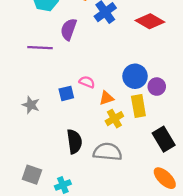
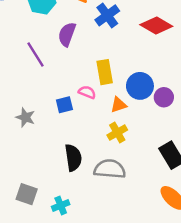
purple line: (40, 48) -> (35, 54), turned 55
orange triangle: (106, 98) -> (119, 105), moved
yellow rectangle: (138, 106) -> (105, 72), moved

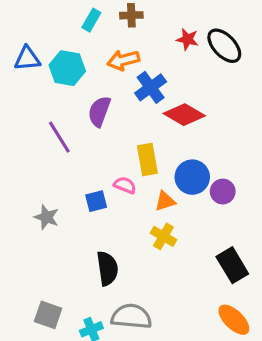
red diamond: (156, 25) -> (184, 115), moved
yellow cross: (117, 132) -> (163, 236), turned -30
gray semicircle: (110, 169) -> (131, 316), moved

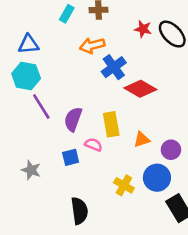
blue triangle: (27, 59) -> (29, 44), moved
cyan hexagon: (67, 68) -> (26, 76), moved
purple semicircle: (99, 111) -> (73, 119), moved
blue circle: (192, 177) -> (157, 178), moved
orange triangle: (165, 201) -> (142, 140), moved

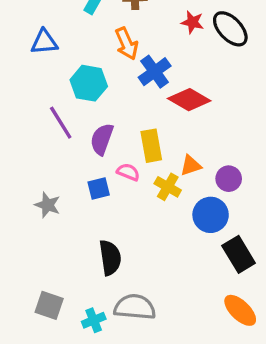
orange arrow: (92, 45) -> (127, 44), turned -100
cyan hexagon: (26, 76) -> (89, 83), moved
yellow cross: (124, 185) -> (168, 187), moved

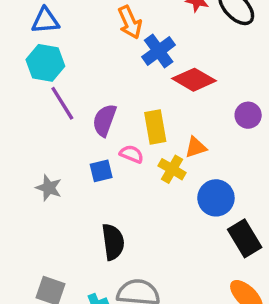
cyan hexagon: (89, 83) -> (45, 63), moved
purple circle: (229, 179) -> (248, 115), moved

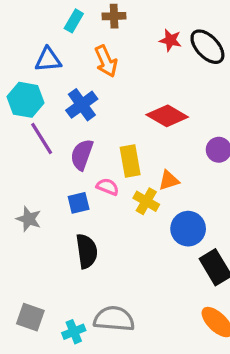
blue triangle: (45, 21) -> (48, 60), moved
blue cross: (159, 51) -> (82, 105), moved
black semicircle: (113, 242) -> (87, 251), moved

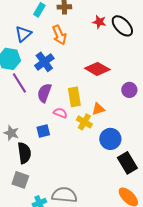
blue triangle: (48, 60) -> (23, 34), turned -36
blue square: (79, 203) -> (43, 131), moved
black semicircle: (87, 251) -> (24, 153), moved
gray square: (30, 317) -> (20, 180), moved

